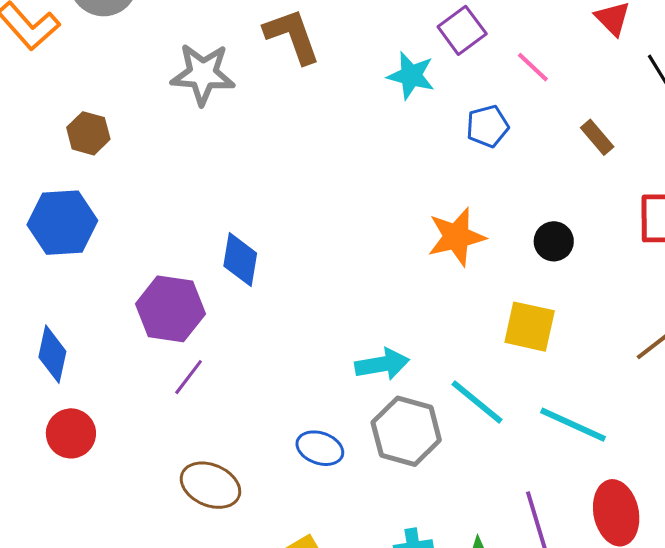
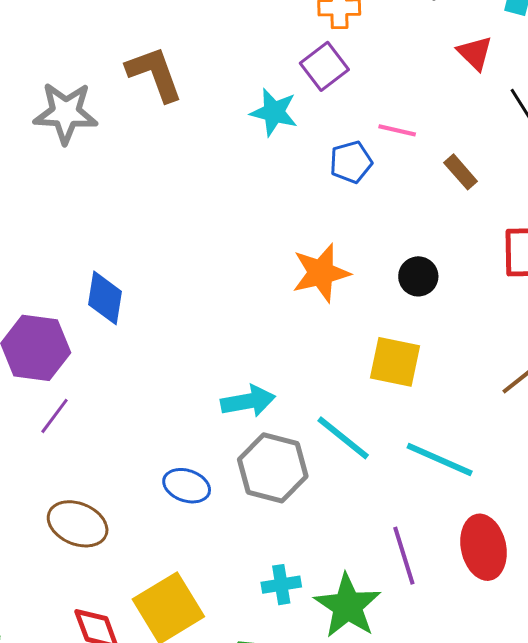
pink line: (533, 67) -> (397, 130), moved, turned -30

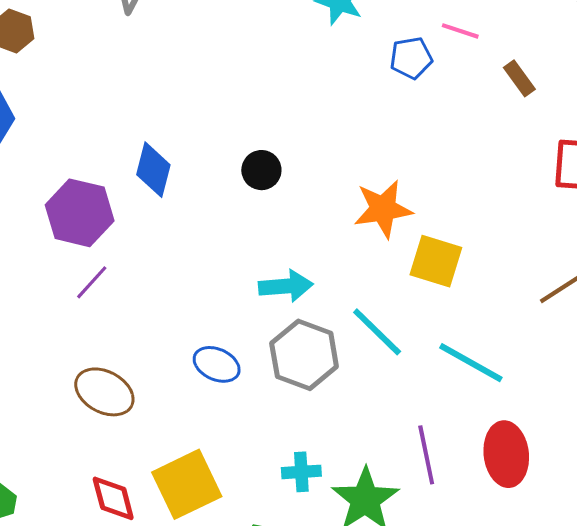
orange star: (321, 273) -> (383, 209), moved
black circle: (418, 276) -> (261, 170), moved

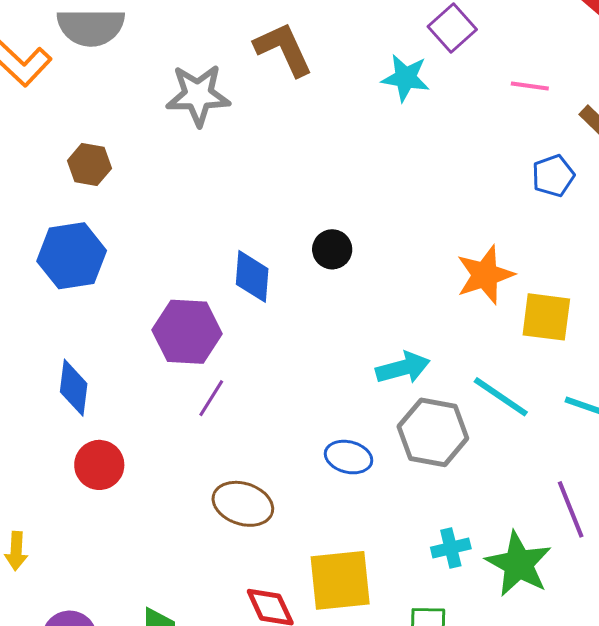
blue pentagon: (411, 58) -> (553, 176), moved
black circle: (261, 170) -> (332, 249), moved
yellow square: (187, 484) -> (340, 580), turned 30

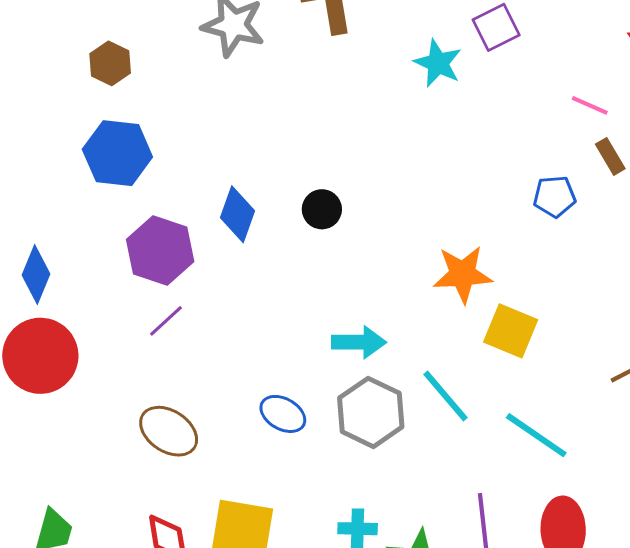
pink line: (530, 86) -> (590, 105), moved
blue hexagon: (72, 256) -> (117, 153), moved
red circle: (99, 465) -> (40, 356), size x1.5

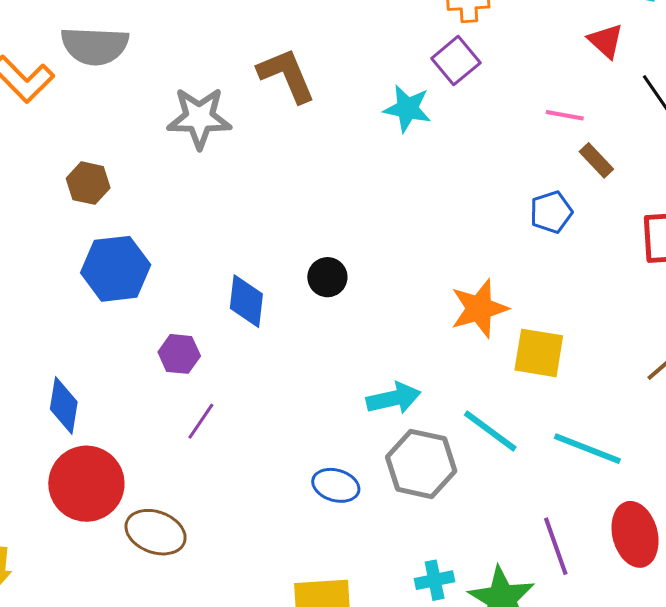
purple hexagon: (160, 251) -> (179, 354), size x0.6
brown ellipse: (169, 431) -> (156, 532), moved

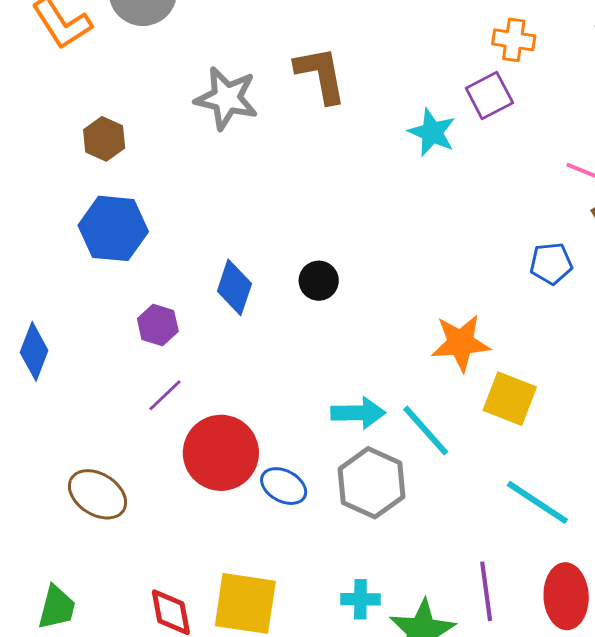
cyan line: (490, 431) -> (426, 431), moved
red circle: (86, 484) -> (221, 453), moved

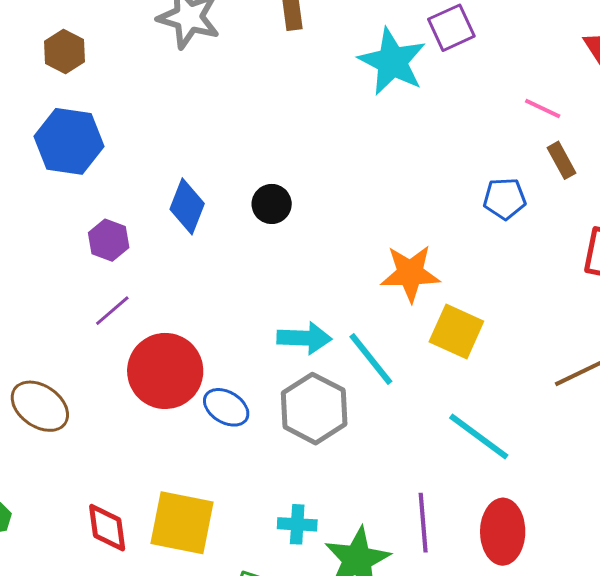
cyan star: (432, 132) -> (392, 62), size x1.4

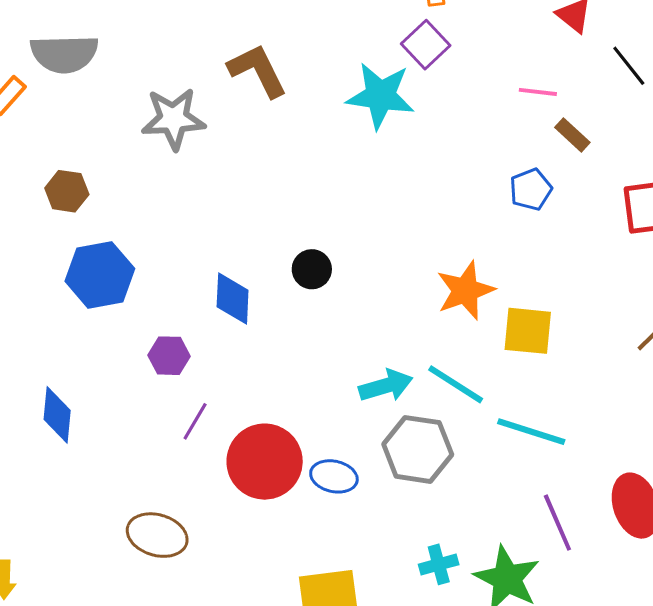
cyan line: (479, 437) -> (531, 432), moved

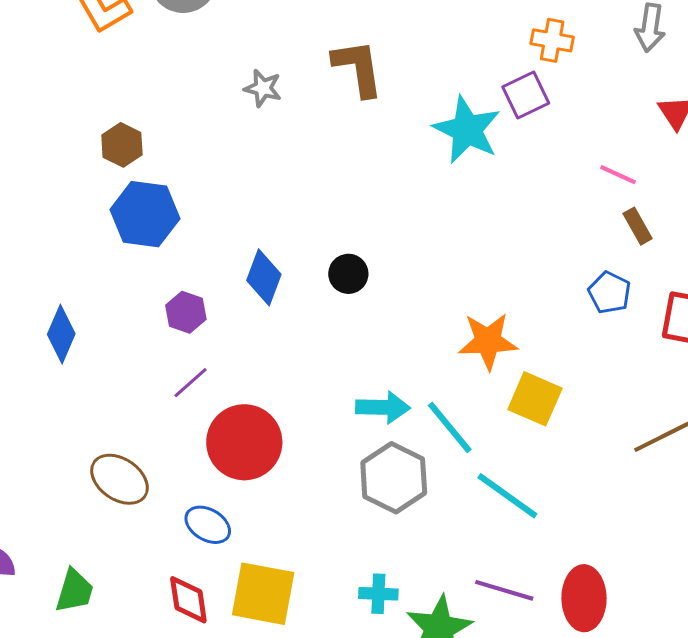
gray star: (173, 119) -> (263, 88), size x0.6
blue pentagon: (531, 189) -> (609, 293), moved, turned 30
brown hexagon: (67, 191) -> (122, 145), moved
blue ellipse: (334, 476) -> (208, 525), moved
purple line: (557, 523) -> (504, 590), turned -68

